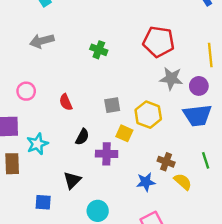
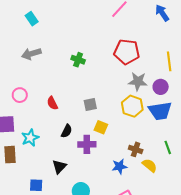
yellow hexagon: (148, 115) -> (132, 106), moved

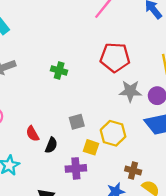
red semicircle: (52, 103) -> (33, 134), moved
yellow hexagon: (132, 106) -> (113, 133), moved
black semicircle: (67, 131) -> (51, 145), moved

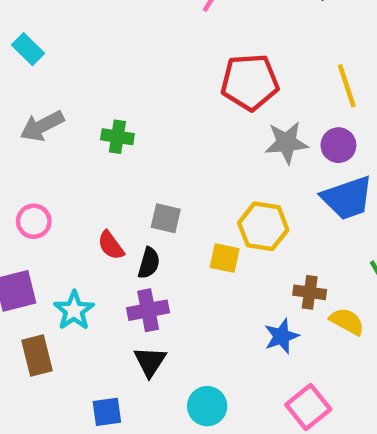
green cross: (59, 70) -> (117, 137), moved
gray square: (77, 122) -> (166, 218), moved, turned 35
purple cross: (76, 168) -> (148, 310), moved

